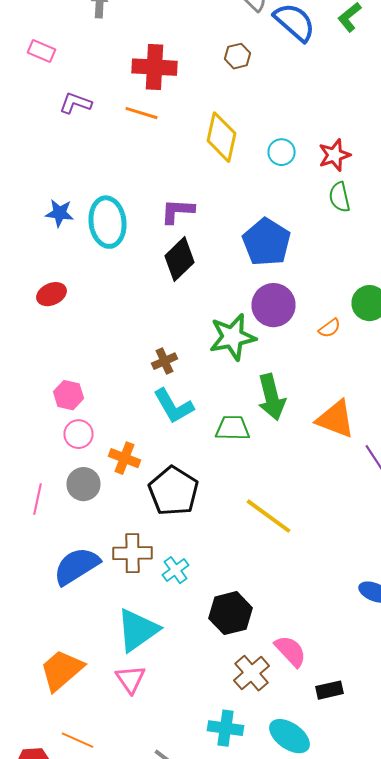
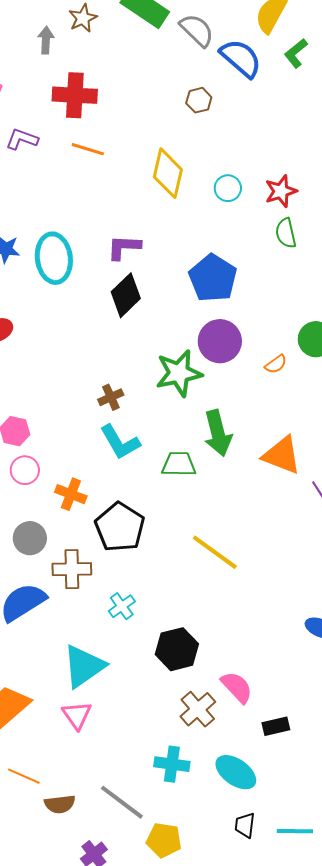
brown hexagon: (238, 56) -> (199, 100), moved
red cross: (154, 67) -> (75, 95), moved
gray circle: (84, 484) -> (30, 538), moved
brown cross: (132, 553) -> (72, 569), moved

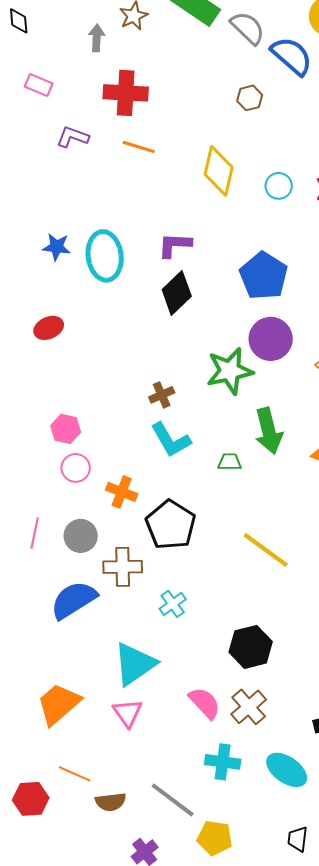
green trapezoid: (179, 464) -> (230, 462), size x0.7
black hexagon: (177, 649) -> (251, 647), moved
pink semicircle: (237, 687) -> (205, 703), moved
black trapezoid: (245, 825) -> (298, 839), moved

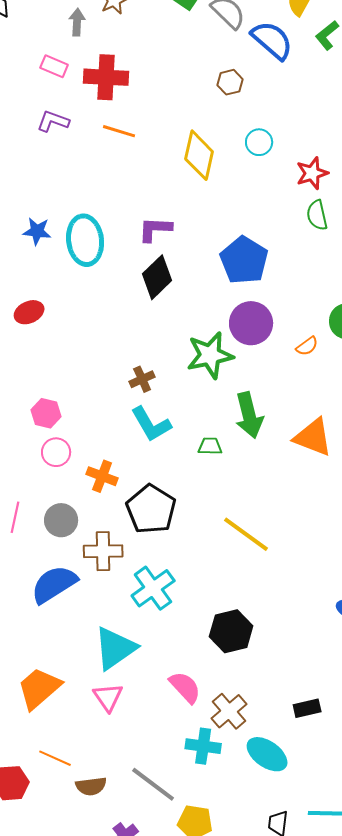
pink rectangle: (39, 85) -> (54, 66), moved
cyan circle: (279, 186) -> (259, 142), moved
cyan cross: (173, 604) -> (153, 588), size x1.6
brown cross: (249, 707) -> (229, 711), moved

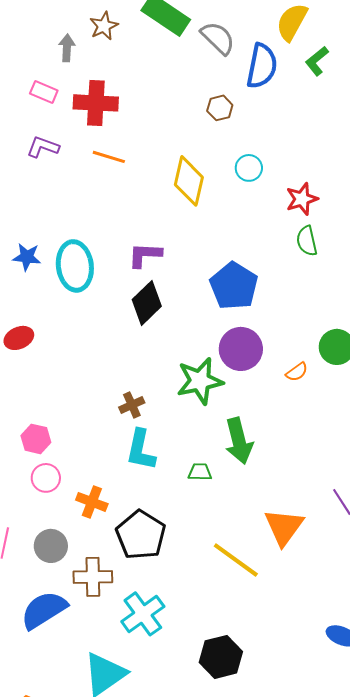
blue semicircle: (272, 40) -> (262, 66), turned 60
cyan L-shape: (151, 424) -> (141, 450), turned 42
orange triangle: (313, 437) -> (284, 527), moved, turned 45

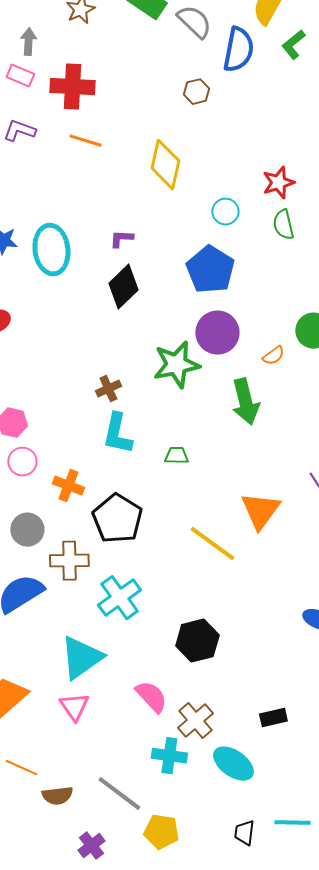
gray arrow: (67, 48) -> (28, 42), moved
cyan circle: (249, 168) -> (225, 212), moved
purple L-shape: (145, 255) -> (121, 239), size x0.7
green arrow: (239, 441) -> (245, 402), moved

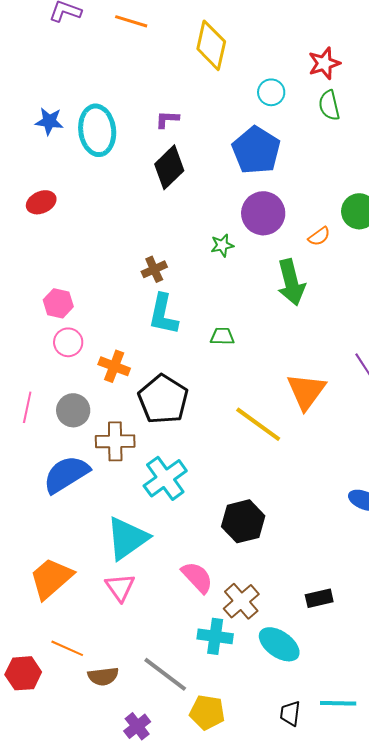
green star: (176, 365) -> (222, 245), size x0.5

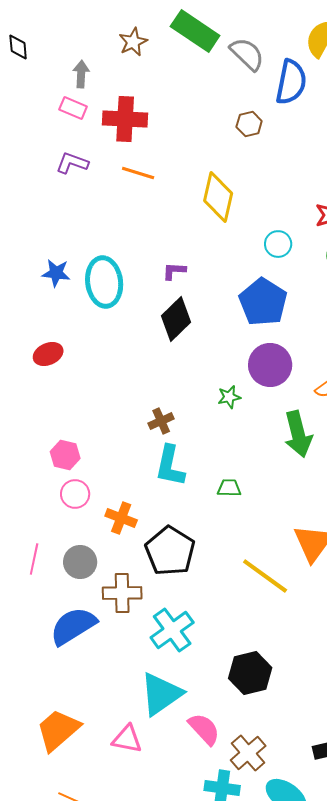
cyan triangle: (127, 538) -> (161, 694), moved
pink triangle: (120, 587) -> (127, 739), turned -44

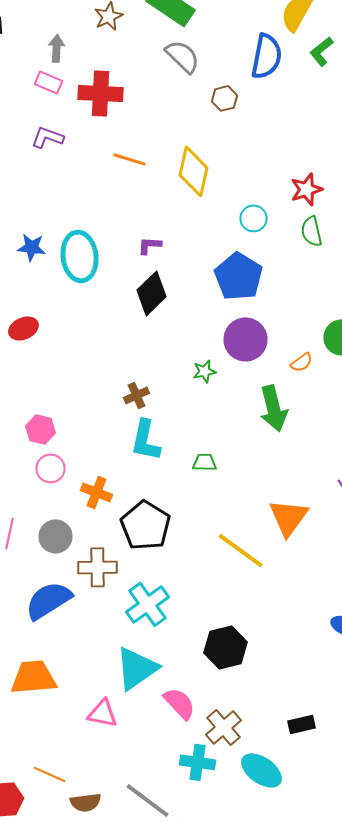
gray semicircle: (247, 54) -> (182, 56), moved
orange line: (138, 173) -> (130, 159), moved
orange trapezoid: (58, 730) -> (34, 677), moved, turned 36

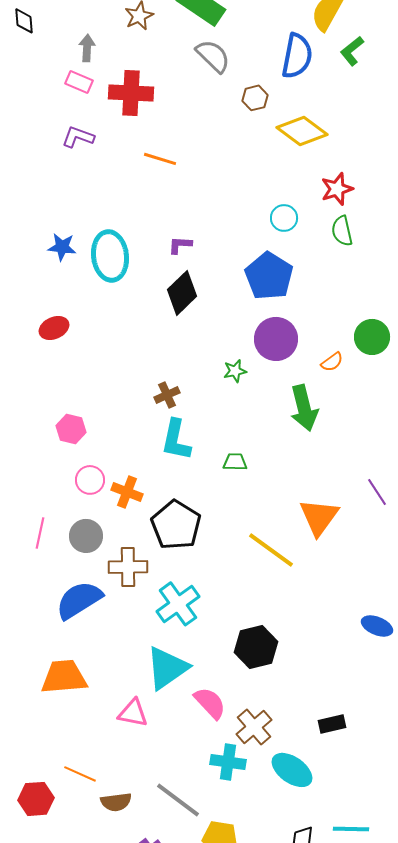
yellow diamond: (194, 171) -> (302, 131), moved, turned -66
pink circle: (50, 468) -> (90, 480), moved

